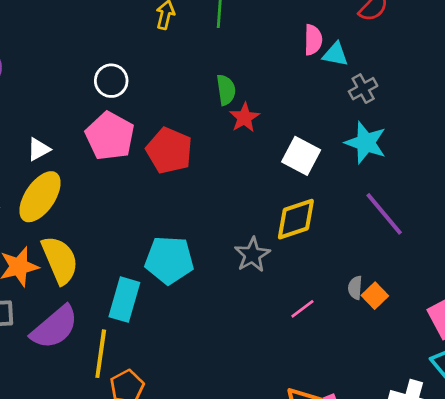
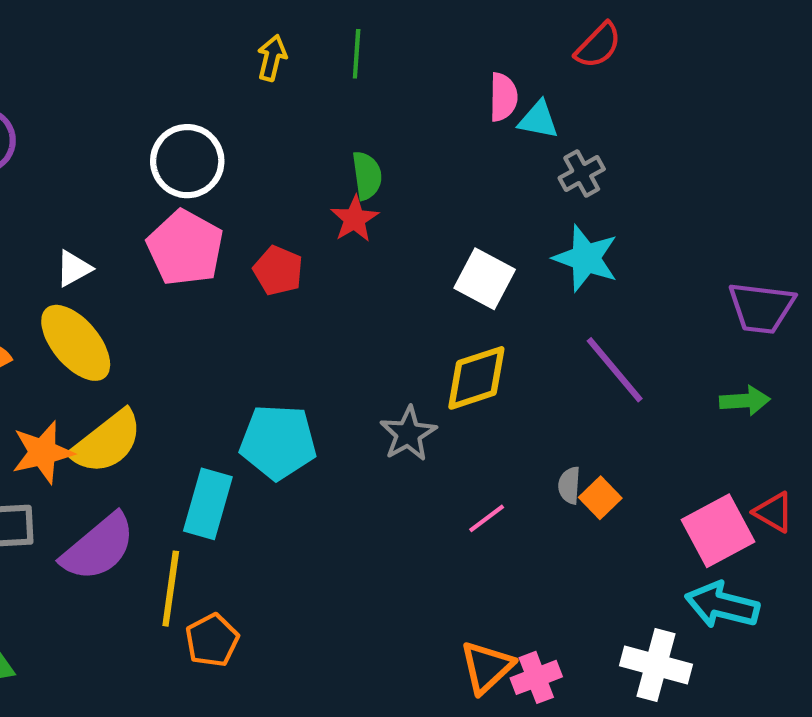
white circle: (111, 81) -> (187, 161), size x1.4
red star: (244, 118) -> (355, 219), moved
red pentagon: (169, 151) -> (278, 271), size x0.7
yellow ellipse: (40, 197) -> (76, 343), turned -74
yellow semicircle: (60, 260) -> (107, 442), turned 75

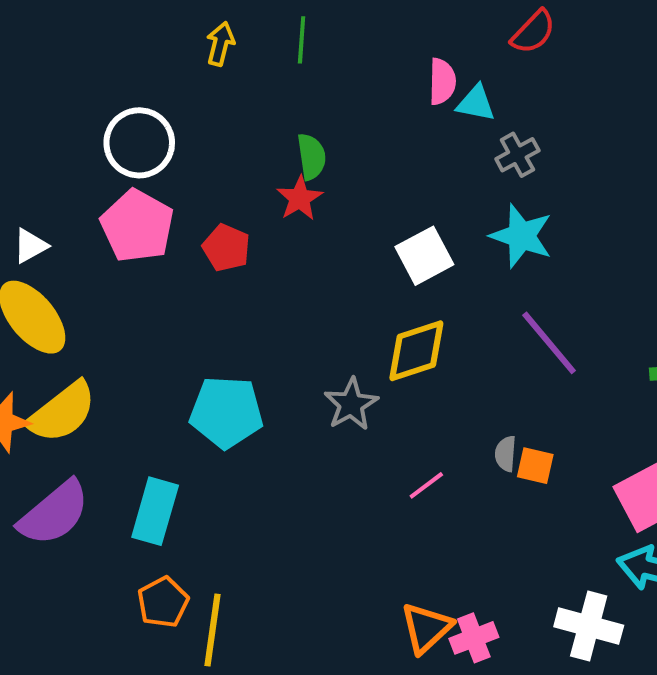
white square: (485, 279) -> (424, 256), turned 34
orange square: (600, 498) -> (535, 466), turned -33
cyan rectangle: (208, 504) -> (155, 511), moved
yellow line: (171, 589) -> (212, 630), moved

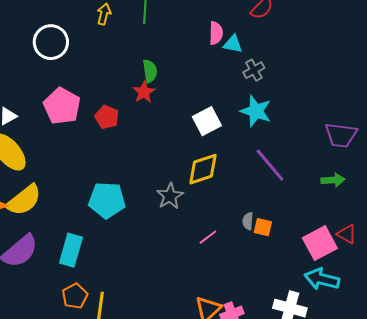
white circle: (139, 143) -> (51, 42), moved

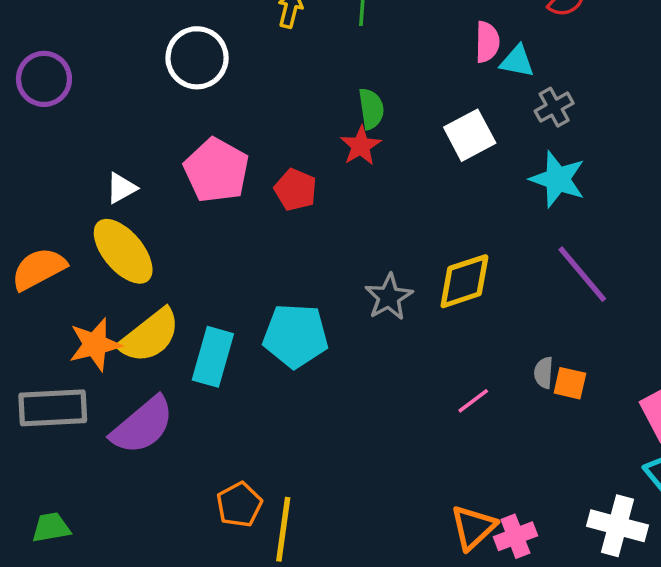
white square: (207, 121) -> (470, 135), moved
gray star: (170, 196) -> (389, 297), moved
cyan rectangle: (71, 250) -> (213, 357), moved

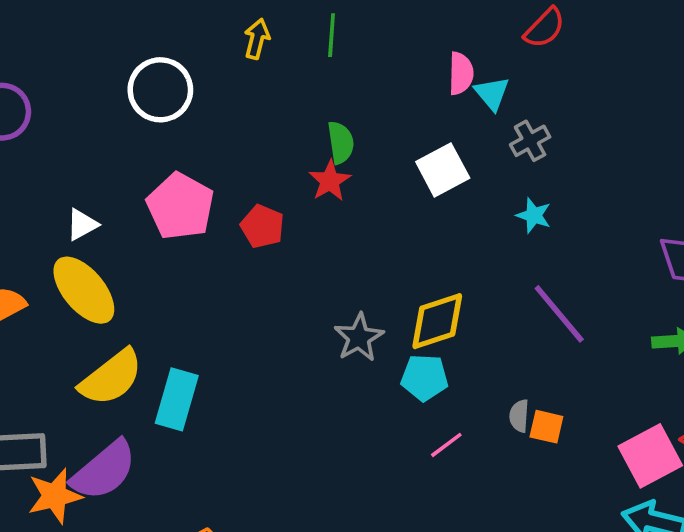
cyan triangle: (517, 61) -> (492, 93), turned 39
cyan star: (558, 179) -> (534, 215), size x0.6
cyan pentagon: (296, 336) -> (424, 378), moved, size x0.7
orange star: (95, 345) -> (55, 496), moved

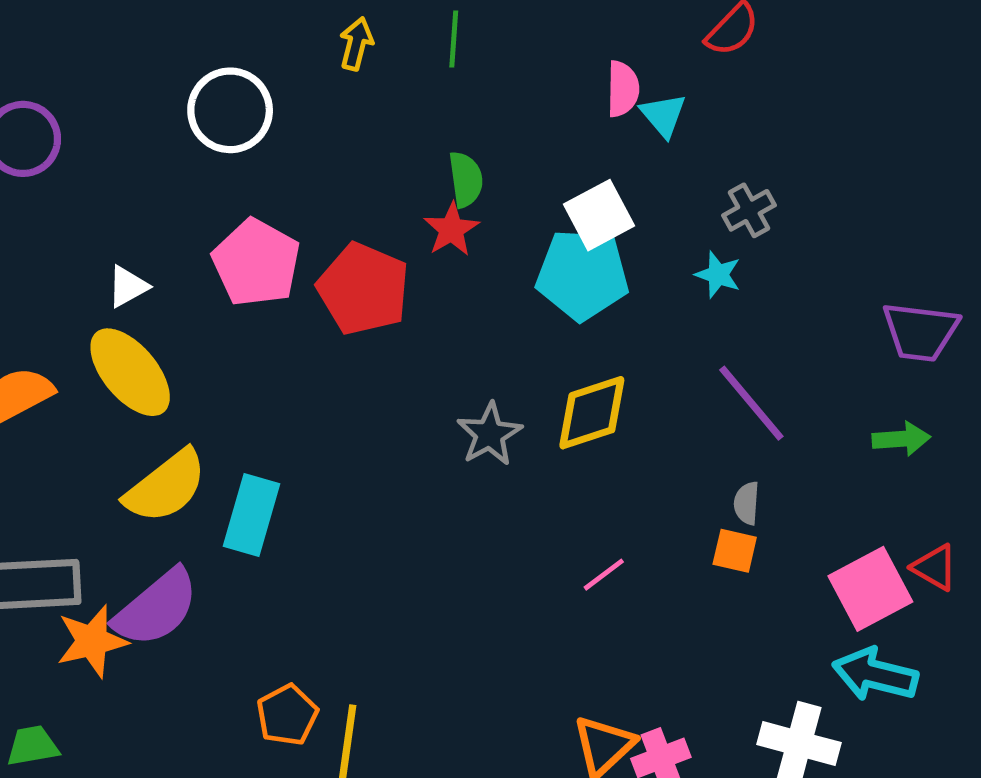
gray cross: (530, 141) -> (749, 210), moved
red pentagon: (262, 226) -> (363, 289), size x1.6
cyan pentagon: (424, 378) -> (582, 275), moved, size x1.5
gray semicircle: (519, 416) -> (747, 503), moved

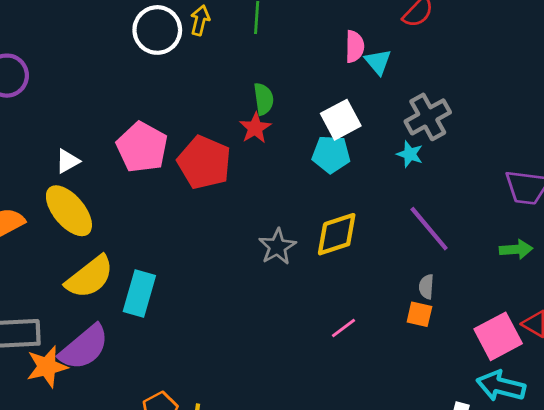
white circle: (230, 110) -> (157, 30), moved
gray cross: (749, 210) -> (428, 117), size x1.5
cyan pentagon: (582, 275) -> (331, 154), size x0.7

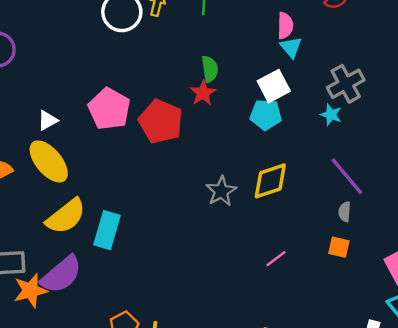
cyan triangle: (378, 62) -> (291, 47), moved
gray semicircle: (426, 287) -> (345, 212), moved

